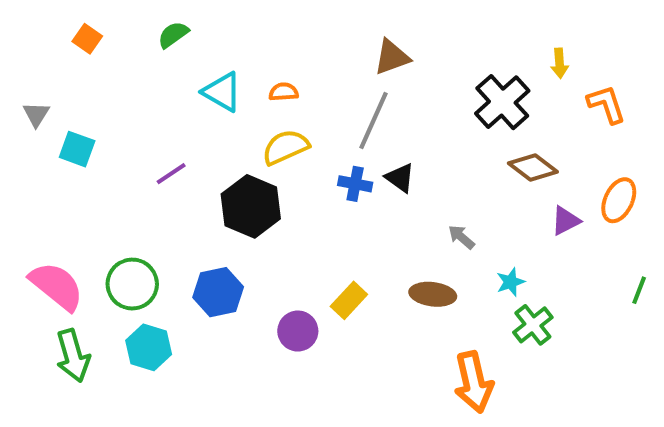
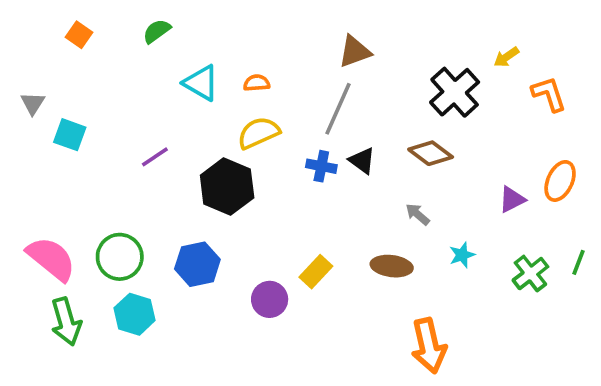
yellow arrow: (559, 63) -> (506, 57), turned 60
brown diamond: (533, 168) -> (431, 153), moved
green cross: (533, 325) -> (530, 273), moved

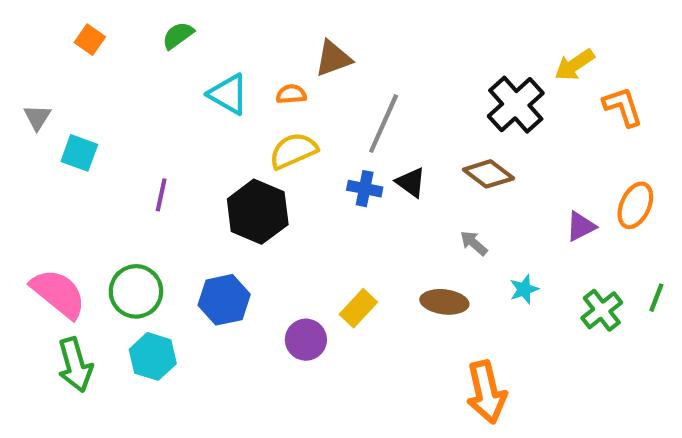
brown triangle: (355, 51) -> (333, 58), moved
yellow arrow: (506, 57) -> (574, 65), size x1.4
purple line: (155, 157) -> (161, 195), moved, turned -44

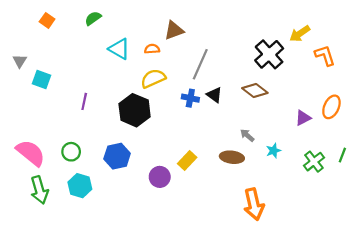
gray arrow: (474, 243) -> (247, 135), moved
green circle: (136, 291) -> (71, 152), size x0.7

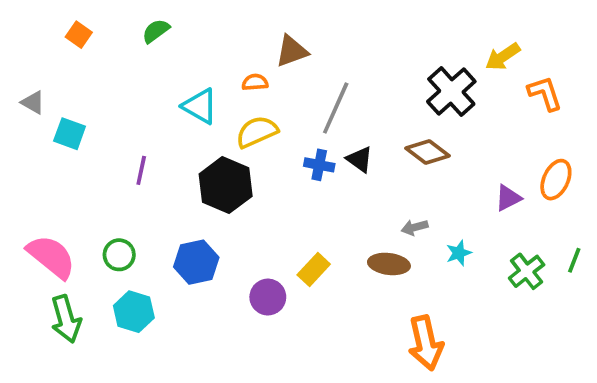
cyan triangle: (119, 49) -> (200, 106), moved
gray triangle: (20, 61) -> (33, 102), turned -32
gray arrow: (247, 135) -> (415, 227), turned -56

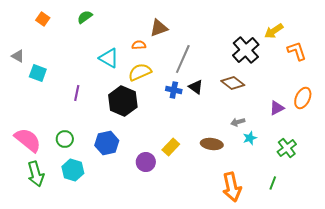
gray arrow: (415, 227) -> (238, 122), moved
green line: (574, 260) -> (273, 183), moved

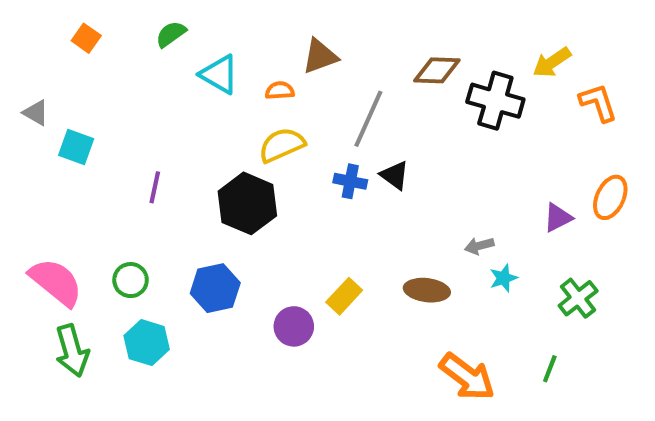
black cross: (246, 50) -> (495, 101), turned -32
cyan triangle: (109, 58) -> (219, 74), moved
brown diamond: (233, 83) -> (437, 70), moved, turned -35
orange arrow: (232, 187) -> (467, 377), turned -40

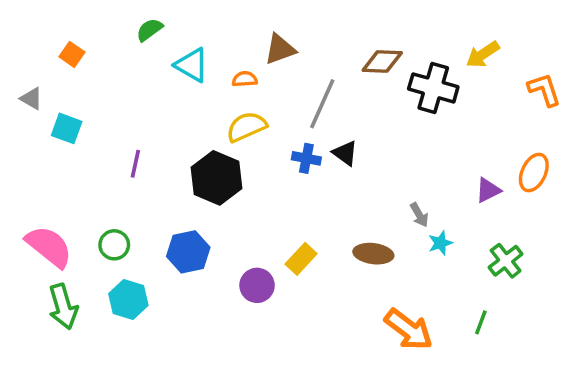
orange square: (86, 38) -> (72, 54), moved
orange L-shape: (598, 103) -> (544, 90), moved
gray arrow: (479, 246) -> (419, 215), turned -105

